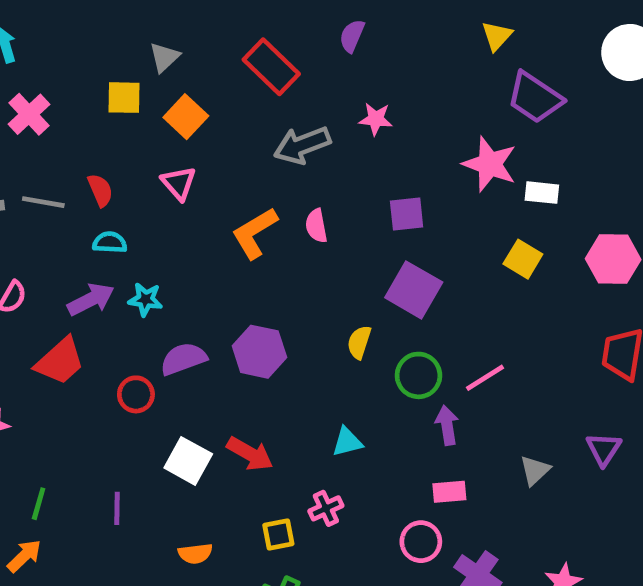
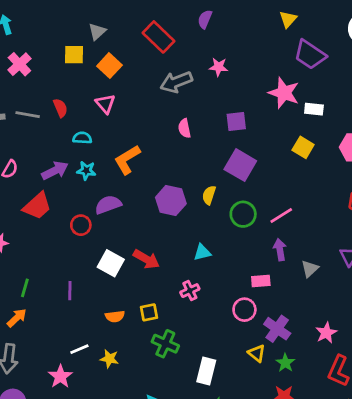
orange L-shape: (255, 233) -> (127, 160), moved
cyan semicircle: (110, 242) -> (82, 138), moved
purple hexagon: (259, 352) -> (171, 201), moved
purple arrow: (447, 425) -> (280, 250), moved
yellow square: (278, 535) -> (149, 312), moved

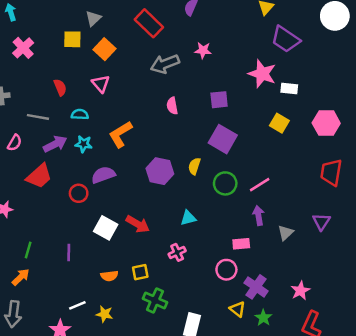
gray line: (28, 115) -> (38, 117), moved

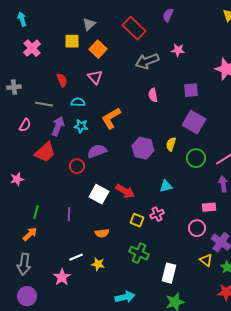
purple arrow: (55, 144) -> (58, 126), turned -42
yellow square: (140, 272) -> (137, 220), moved, turned 32

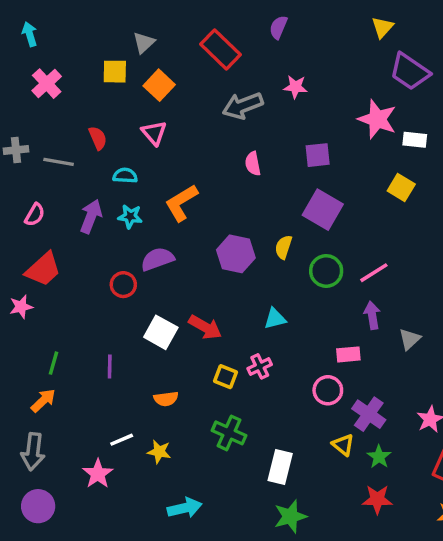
gray line: (44, 104) -> (59, 162), moved
red trapezoid: (45, 152) -> (43, 269), moved
cyan arrow: (125, 297) -> (185, 508), moved

